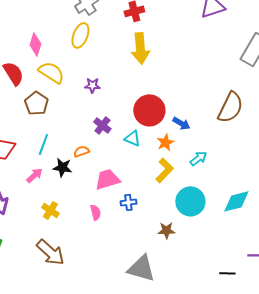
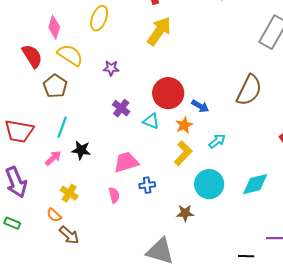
yellow arrow: (140, 48) -> (159, 31), turned -140
orange semicircle: (81, 151) -> (54, 215), moved, turned -119
brown arrow: (50, 252) -> (69, 235), size x0.7

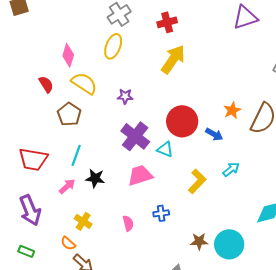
red semicircle: (32, 56) -> (46, 84), size x0.7
purple cross: (121, 108) -> (135, 136), size x1.6
orange star: (184, 125) -> (232, 110), moved
pink trapezoid: (126, 162) -> (140, 175), moved
cyan circle: (209, 184) -> (229, 244), moved

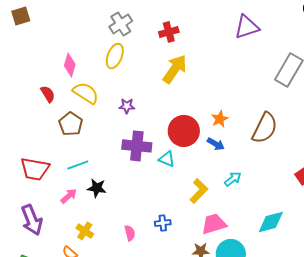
orange star: (232, 110) -> (220, 119), moved
purple cross: (135, 136) -> (137, 146), turned -32
cyan line: (76, 155) -> (78, 165), turned 50
pink trapezoid: (140, 175) -> (214, 224), moved

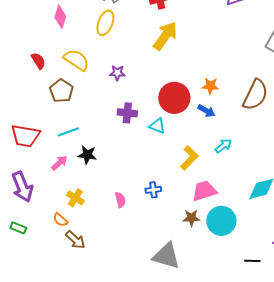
pink diamond: (70, 65) -> (60, 17), moved
orange star: (220, 119) -> (210, 86), turned 30
purple cross: (137, 146) -> (127, 113), size x0.7

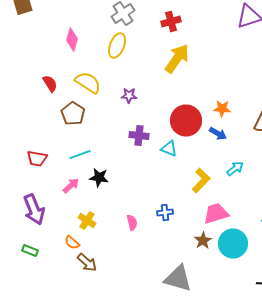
red trapezoid: (25, 136) -> (37, 158), size x0.7
brown star: (191, 218) -> (203, 240), turned -30

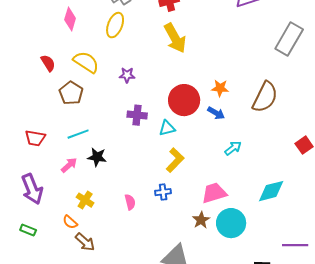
yellow arrow: (177, 58) -> (175, 38), turned 116
cyan triangle: (169, 148) -> (167, 128), turned -36
yellow L-shape: (201, 180) -> (175, 160), moved

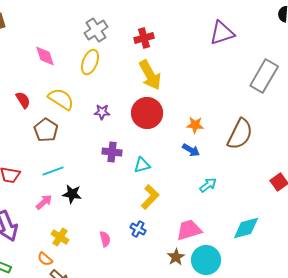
pink diamond: (70, 19) -> (45, 56), turned -35
red circle: (184, 100) -> (147, 113), moved
blue cross: (163, 192) -> (138, 229), turned 35

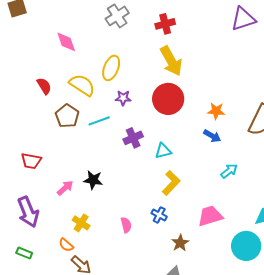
yellow ellipse: (90, 62) -> (111, 68), moved
purple cross: (112, 152) -> (133, 138), turned -30
cyan line: (53, 171) -> (99, 121), moved
brown star: (176, 257) -> (180, 243), moved
cyan circle: (206, 260) -> (246, 246), moved

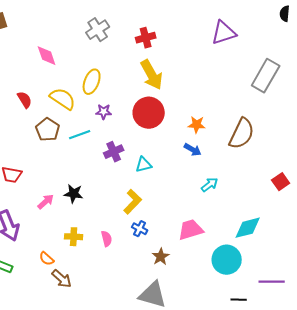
yellow L-shape: (171, 183) -> (133, 202), moved
yellow cross: (81, 223) -> (74, 237), moved, turned -30

